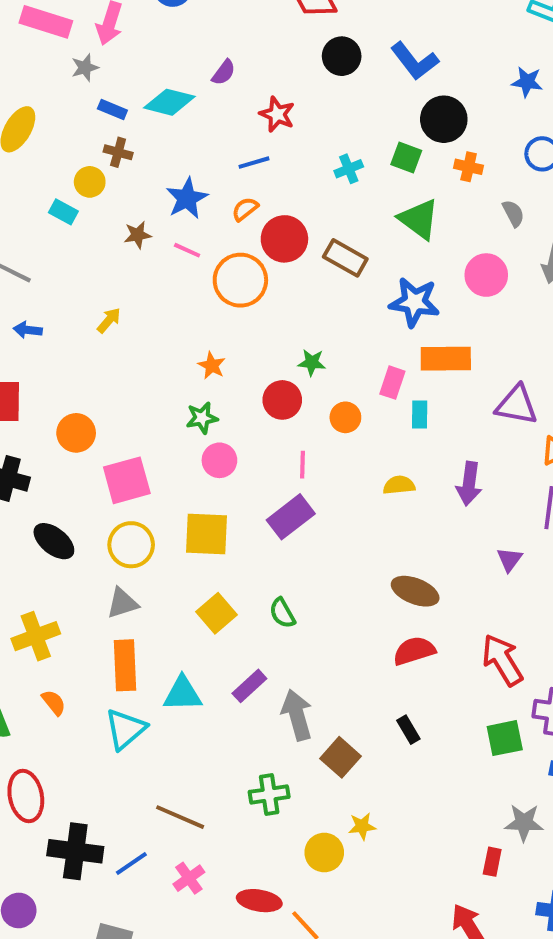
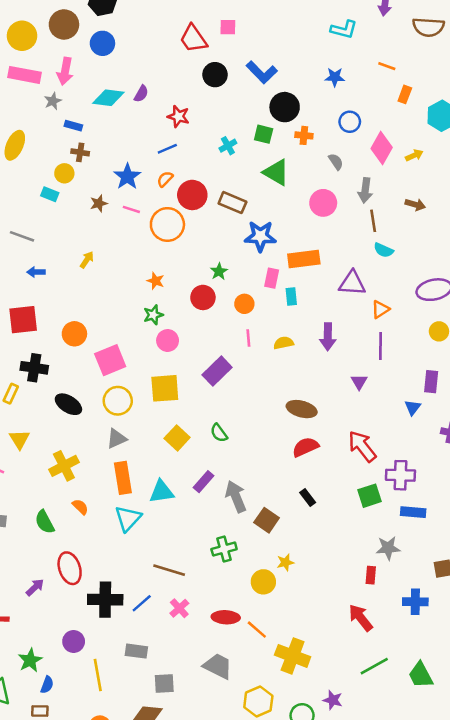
cyan diamond: (169, 102) -> (108, 98), moved
blue star: (414, 302) -> (260, 236), moved
green star: (312, 363) -> (219, 271), turned -30
pink line: (302, 465) -> (248, 338), moved

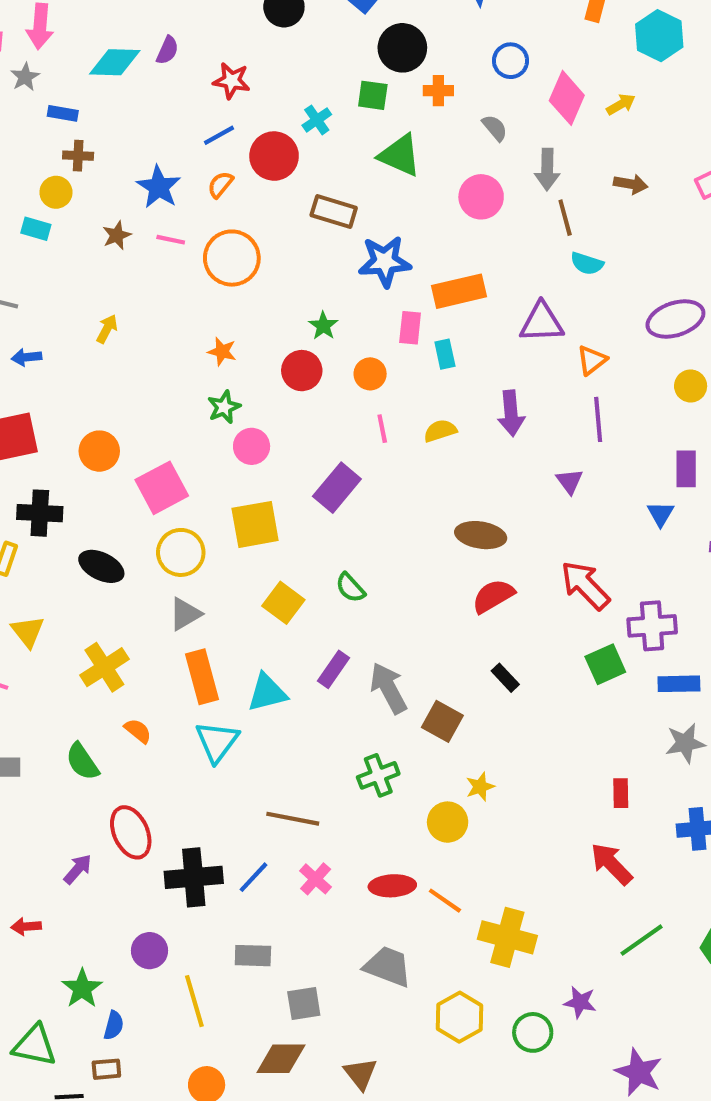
red circle: (192, 195) -> (274, 156), moved
gray star: (388, 548) -> (685, 743), moved

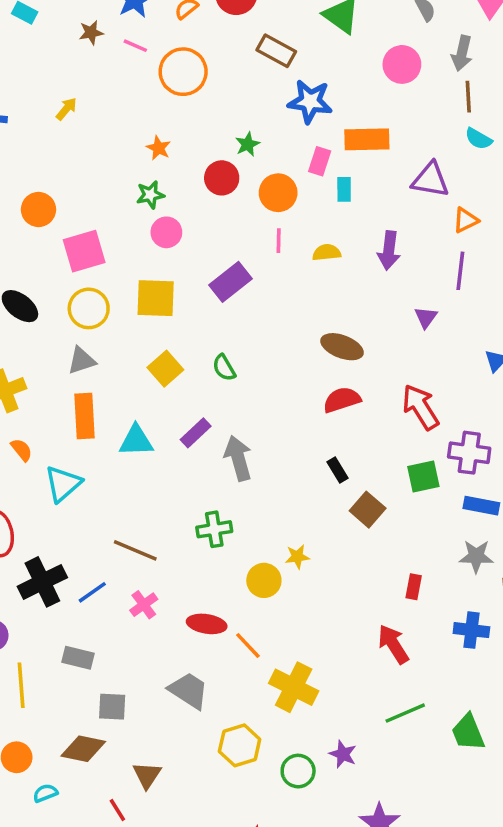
orange circle: (370, 374) -> (278, 193), size x1.4
brown square: (442, 721) -> (368, 510), moved
cyan triangle: (217, 742) -> (63, 484), moved
black cross: (194, 877) -> (42, 582), turned -33

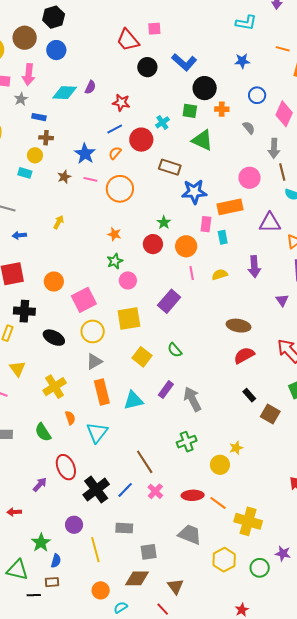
pink circle: (402, 64) -> (250, 178), moved
orange semicircle: (22, 450) -> (70, 418), turned 32
brown line: (135, 550) -> (145, 462), turned 45

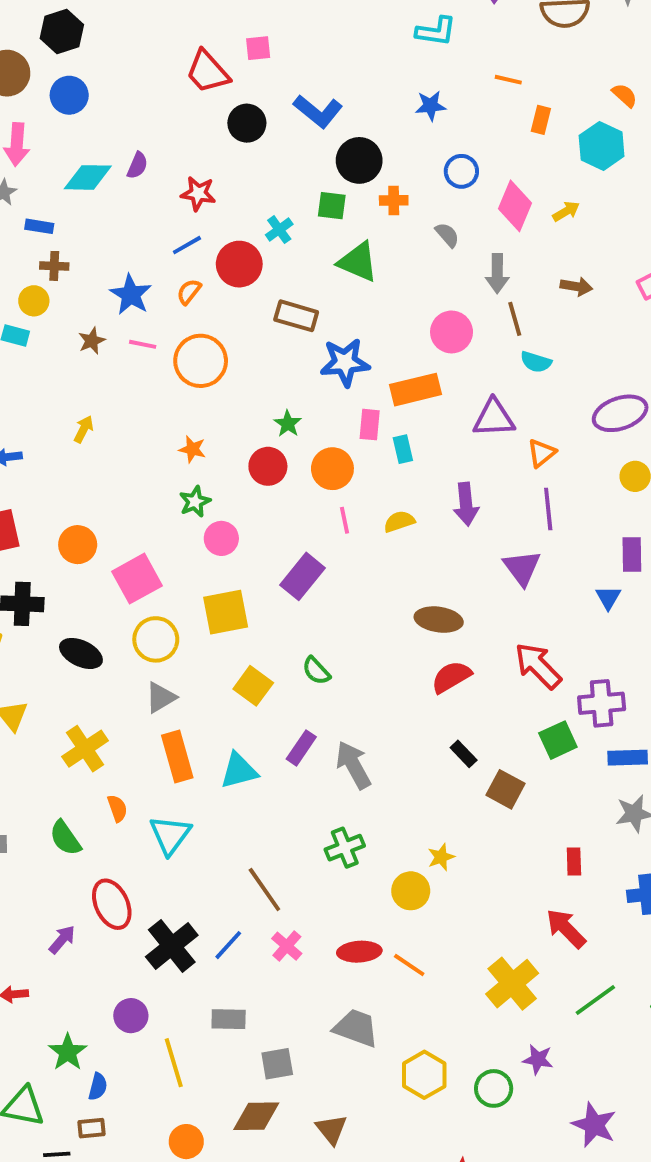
purple triangle: (282, 300) -> (522, 568), size x1.5
yellow cross: (248, 521) -> (512, 984), moved, turned 36

